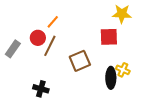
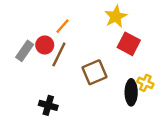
yellow star: (122, 14) -> (116, 17), moved, turned -30
red square: (109, 37) -> (129, 44), turned 30
gray rectangle: (13, 49) -> (25, 51), moved

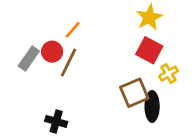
yellow star: (116, 17) -> (149, 17), moved
brown square: (94, 72) -> (134, 93), moved
yellow cross: (145, 83) -> (169, 74), moved, turned 35

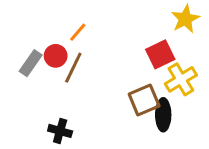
yellow star: (149, 17) -> (185, 19), moved
red square: (149, 50) -> (160, 54), turned 36
yellow cross: (169, 74) -> (181, 79), size x1.5

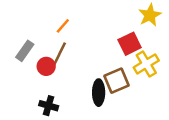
red circle: (56, 56) -> (46, 66), moved
black ellipse: (163, 115) -> (99, 93), moved

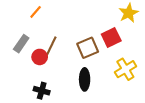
orange line: (63, 26) -> (36, 12), moved
yellow cross: (146, 64) -> (125, 69), moved
brown square: (116, 81) -> (88, 48), moved

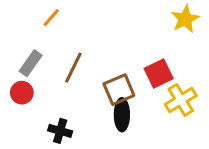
red square: (111, 38) -> (159, 73), moved
brown square: (88, 48) -> (119, 90), moved
red circle: (40, 57) -> (22, 93), moved

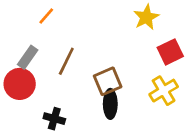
yellow star: (185, 19) -> (146, 17), moved
red square: (159, 73) -> (170, 52), moved
red circle: (22, 93) -> (20, 84), size x1.5

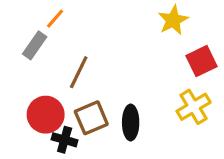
gray rectangle: (28, 57) -> (35, 45), moved
brown square: (108, 81) -> (91, 118), moved
red circle: (20, 84) -> (46, 115), moved

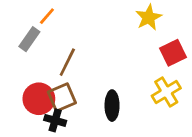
brown square: (91, 118) -> (62, 97), moved

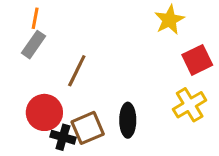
orange line: (47, 16) -> (35, 18), moved, turned -30
brown square: (62, 97) -> (88, 128), moved

